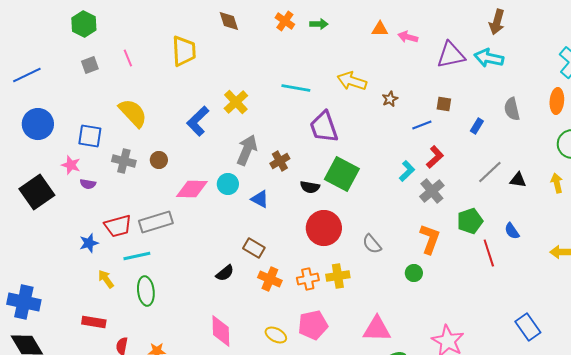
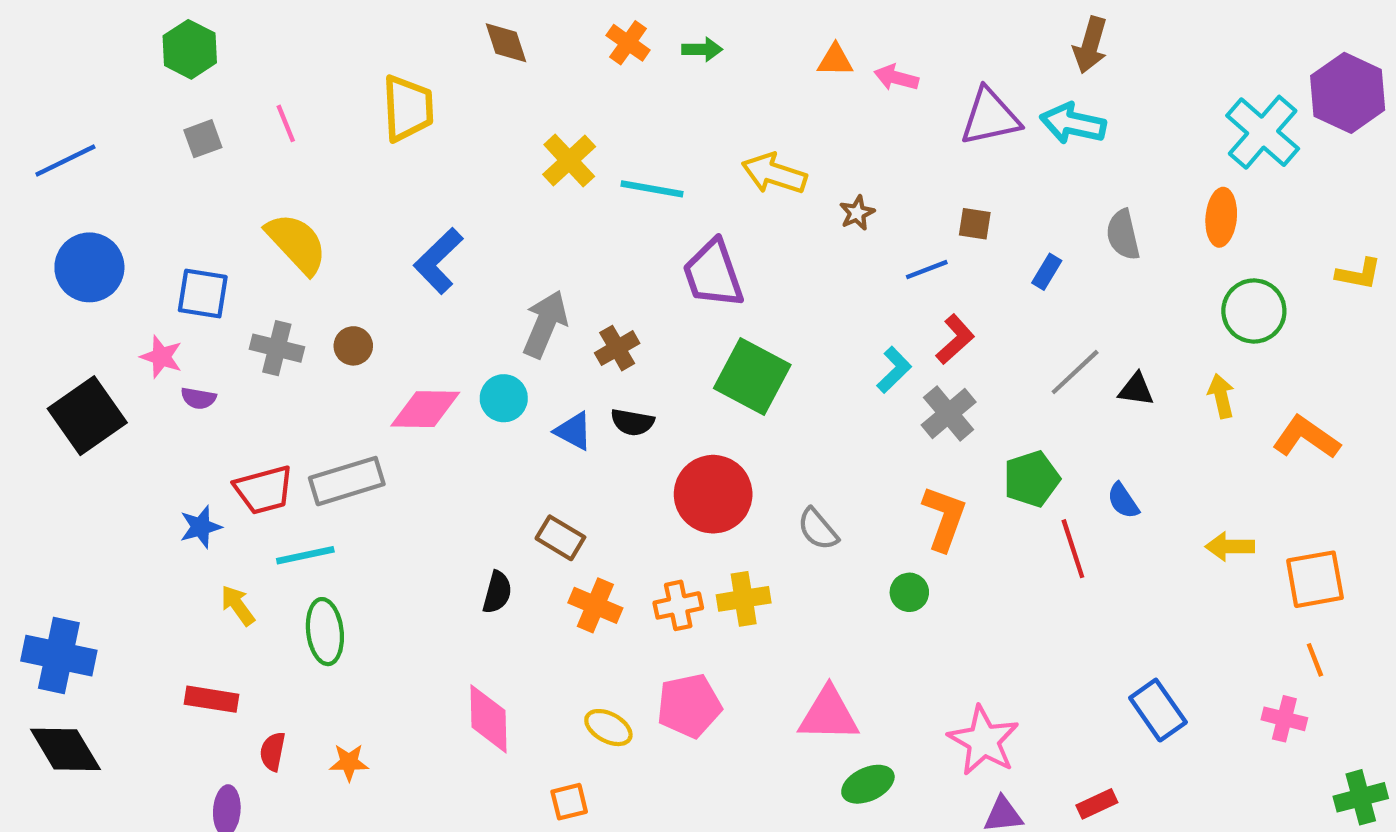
yellow cross: (236, 102) -> (569, 161), moved
black semicircle: (310, 187) -> (632, 422), moved
black semicircle: (225, 273) -> (497, 592), turned -36

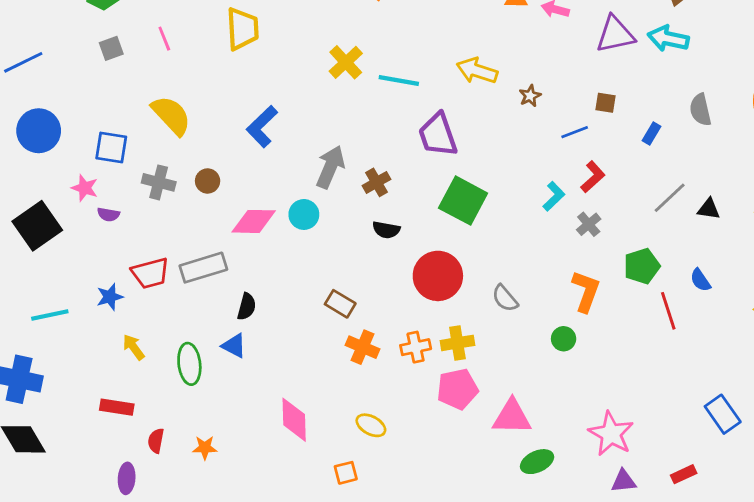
gray cross: (949, 413) -> (589, 224), size x0.7
blue triangle: (574, 431) -> (234, 346), moved
cyan line: (305, 555) -> (50, 315), moved
black semicircle: (497, 592) -> (247, 307), moved
pink pentagon: (689, 706) -> (457, 389), moved

